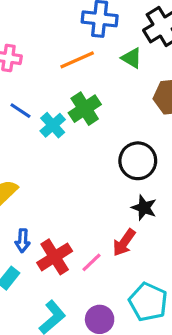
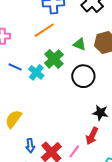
green triangle: (132, 58) -> (80, 44), moved
black circle: (138, 161) -> (83, 76), moved

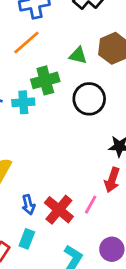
green cross: (54, 59) -> (45, 80), turned 36
cyan cross: (36, 72) -> (23, 102), turned -35

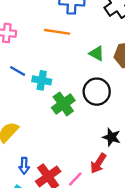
orange line: (26, 43) -> (57, 32), turned 35
green cross: (45, 80) -> (63, 104), moved, turned -35

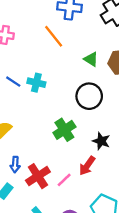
orange line: (57, 32) -> (54, 36), turned 40
blue line: (18, 71) -> (13, 82), moved
green cross: (63, 104) -> (64, 130), moved

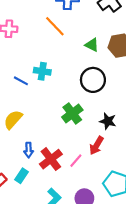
blue line: (13, 82) -> (21, 81), moved

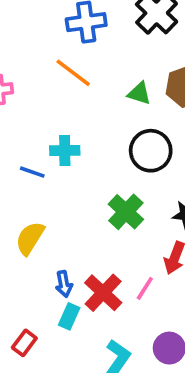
cyan rectangle: (21, 176) -> (69, 316), moved

